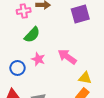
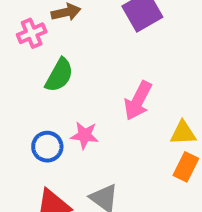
pink arrow: (67, 57) -> (138, 101), turned -84
pink star: (38, 59) -> (85, 135), moved

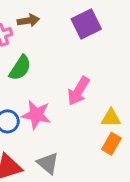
pink star: (85, 135) -> (36, 115), size x1.4

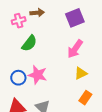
pink arrow: (78, 91) -> (75, 49), moved
yellow triangle: (111, 118) -> (81, 73), moved, turned -32

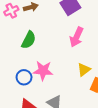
pink cross: (19, 21) -> (11, 11), moved
yellow triangle: (81, 73) -> (84, 70), moved

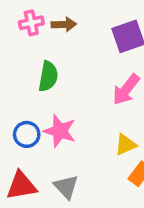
green semicircle: (29, 40) -> (48, 76), turned -30

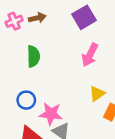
pink star: (60, 131) -> (51, 114), moved

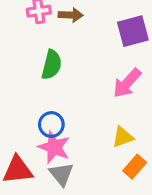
blue circle: (26, 100) -> (51, 125), moved

